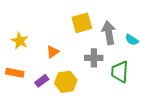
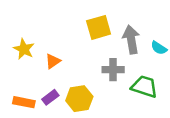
orange triangle: (53, 52) -> (53, 61), moved
green trapezoid: (120, 72) -> (144, 86), turned 105
orange rectangle: (15, 73) -> (24, 102), moved

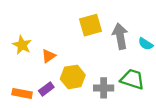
gray cross: (113, 70) -> (104, 88), moved
yellow hexagon: (79, 99) -> (73, 77), moved

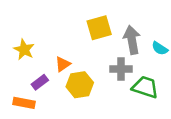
orange triangle: (49, 56) -> (63, 64), moved
gray cross: (104, 88) -> (121, 69), moved
purple rectangle: (46, 89) -> (40, 82), moved

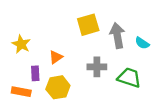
gray cross: (121, 69) -> (97, 67), moved
purple rectangle: (40, 82) -> (35, 73), turned -56
yellow hexagon: (80, 85) -> (58, 87), moved

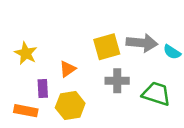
yellow square: (88, 25) -> (107, 47), moved
gray arrow: (117, 36) -> (142, 43), turned 105

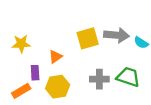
yellow star: (26, 53) -> (21, 44), turned -30
gray cross: (117, 81) -> (99, 79), moved
orange rectangle: (26, 111) -> (21, 91), turned -42

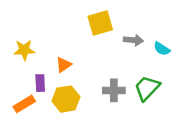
gray arrow: (116, 35) -> (133, 40), size x0.7
yellow square: (88, 38) -> (100, 23), moved
green trapezoid: (128, 77) -> (147, 88), turned -65

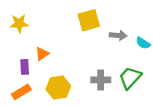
yellow star: (24, 50) -> (19, 23), moved
orange triangle: (64, 65) -> (42, 54), moved
purple rectangle: (40, 83) -> (25, 67), moved

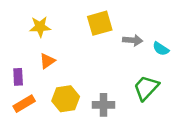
yellow star: (19, 23) -> (40, 27), moved
purple rectangle: (25, 67) -> (18, 77), moved
gray cross: (101, 80) -> (103, 105), moved

